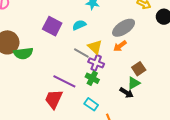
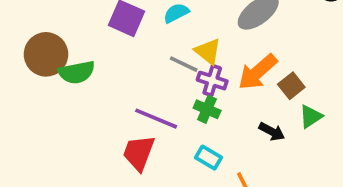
orange arrow: (120, 46) -> (258, 72), moved, size x1.6
green triangle: (134, 83) -> (311, 117), moved

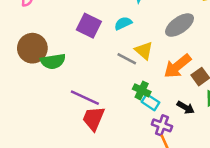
purple cross: (212, 81) -> (162, 125), moved
purple line: (156, 119) -> (85, 98), moved
cyan rectangle: (208, 158) -> (151, 102), moved

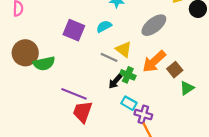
green cross: (142, 90) -> (128, 75), moved
cyan rectangle: (151, 102) -> (129, 103), moved
black arrow: (186, 108) -> (115, 81), moved, turned 104

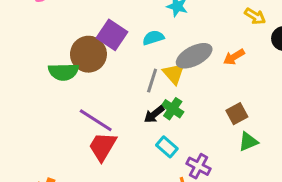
gray ellipse: (154, 25) -> (194, 56), moved
brown circle: (25, 53) -> (88, 54), moved
gray line: (109, 57) -> (152, 81), turned 72
orange arrow: (154, 62) -> (234, 57), moved, size x0.6
purple cross: (143, 114) -> (198, 166), moved

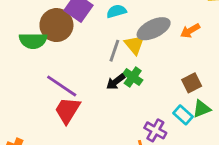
cyan rectangle: (167, 147) -> (183, 115), moved

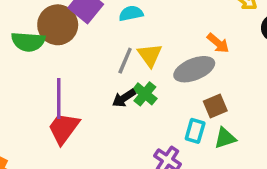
gray ellipse: (154, 29) -> (194, 69), moved
orange arrow: (190, 31) -> (218, 43), turned -114
purple line: (62, 86) -> (59, 99), turned 52
cyan rectangle: (183, 115) -> (195, 131), moved, turned 60

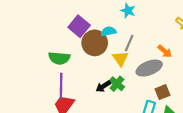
brown circle: (58, 25) -> (95, 43), moved
green semicircle: (28, 42) -> (59, 58), moved
gray line: (125, 61) -> (129, 43), moved

